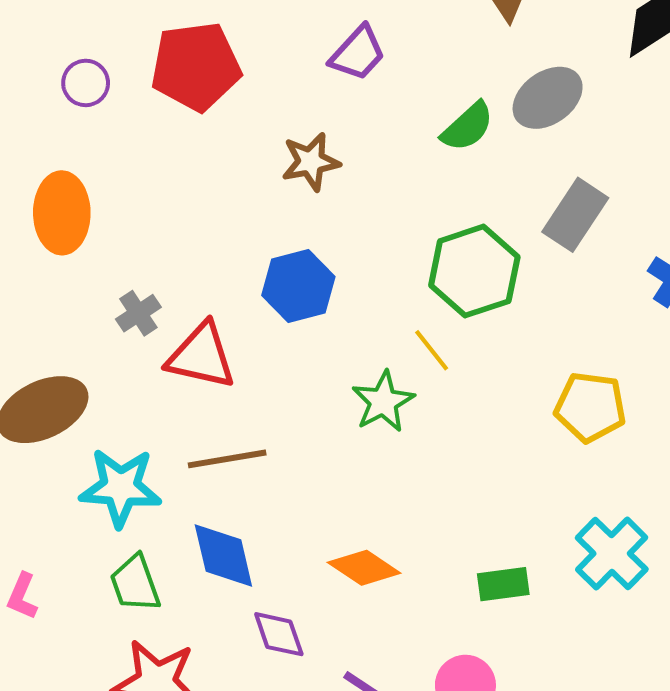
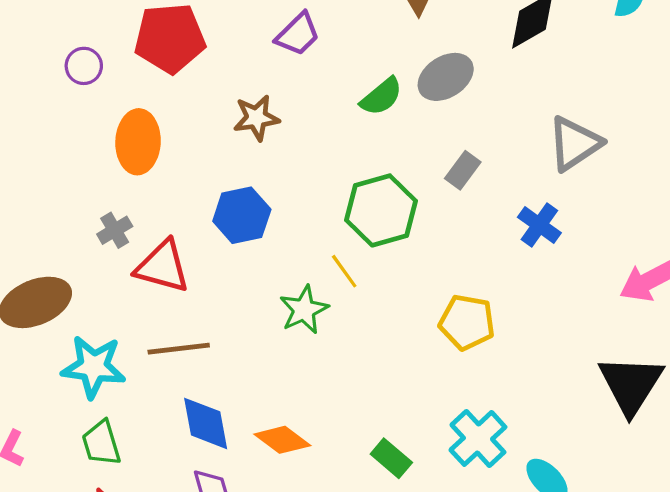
purple circle: (86, 83) -> (84, 66), moved
orange ellipse: (62, 213) -> (138, 142), moved
gray rectangle: (575, 215) -> (463, 170), size x0.7
blue diamond: (223, 556) -> (206, 423), moved
green rectangle: (503, 584) -> (391, 458), turned 45

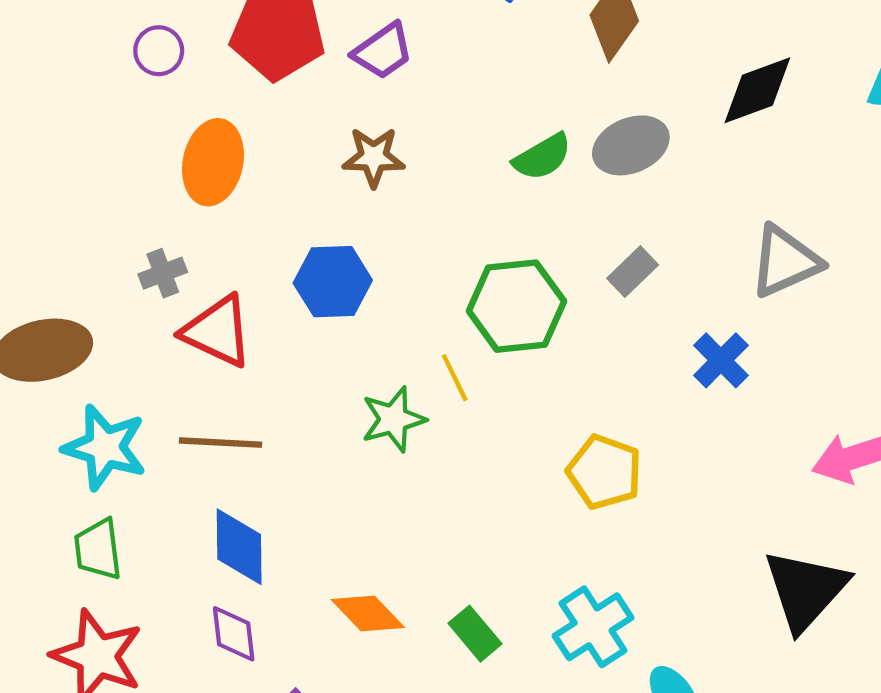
purple trapezoid: (298, 34) -> (383, 51), moved
orange diamond: (282, 440) -> (368, 614), moved

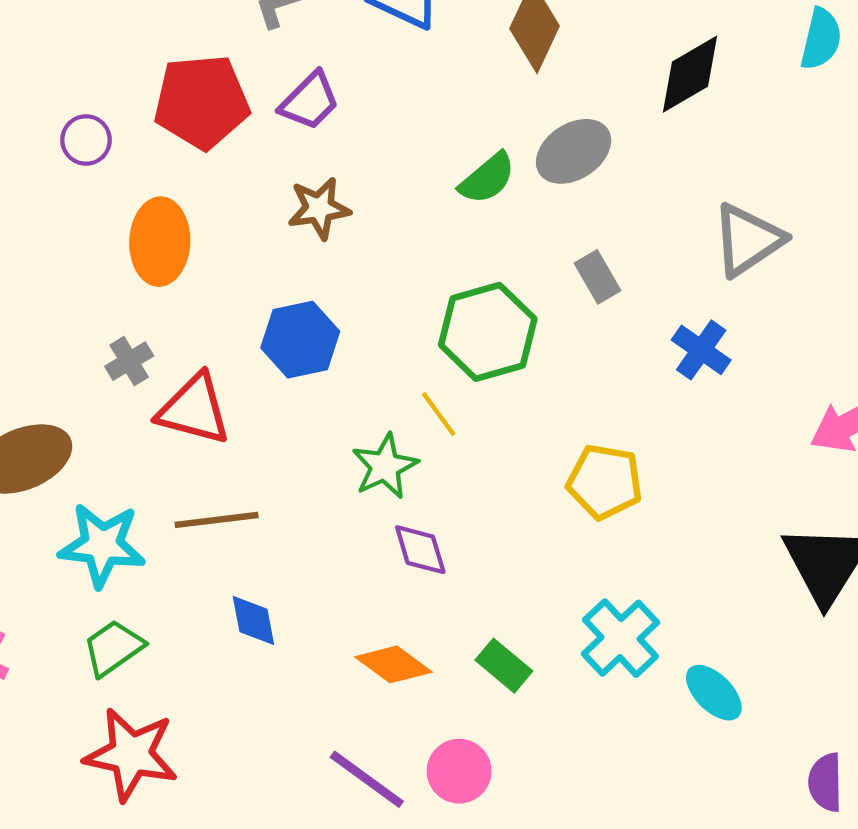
gray rectangle: (633, 272) -> (597, 277), turned -66
blue diamond: (239, 547) -> (253, 620), size x0.7
green trapezoid: (98, 549) -> (113, 648), turned 72
purple diamond: (234, 634) -> (420, 550), moved

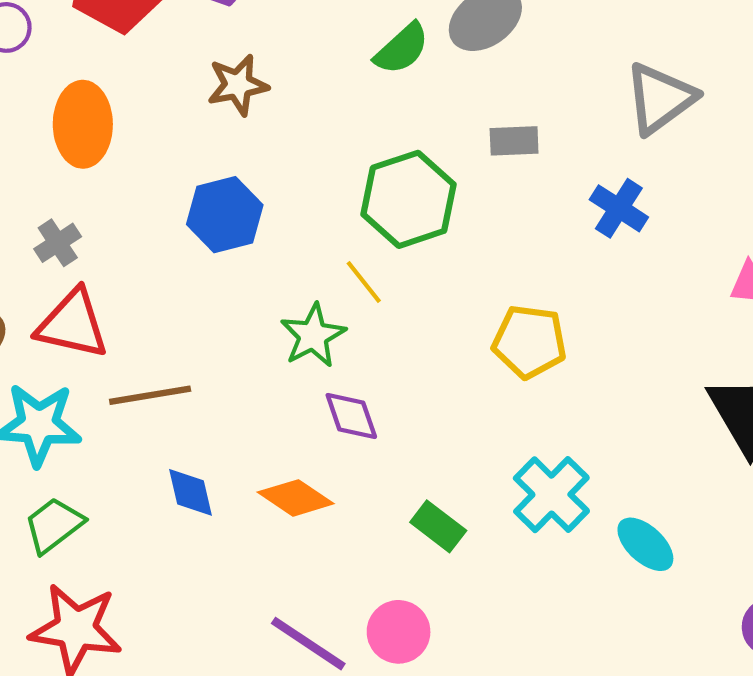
gray rectangle: (597, 277) -> (514, 141), turned -60
red triangle: (194, 409) -> (73, 324), moved
orange diamond: (394, 664) -> (296, 498), moved

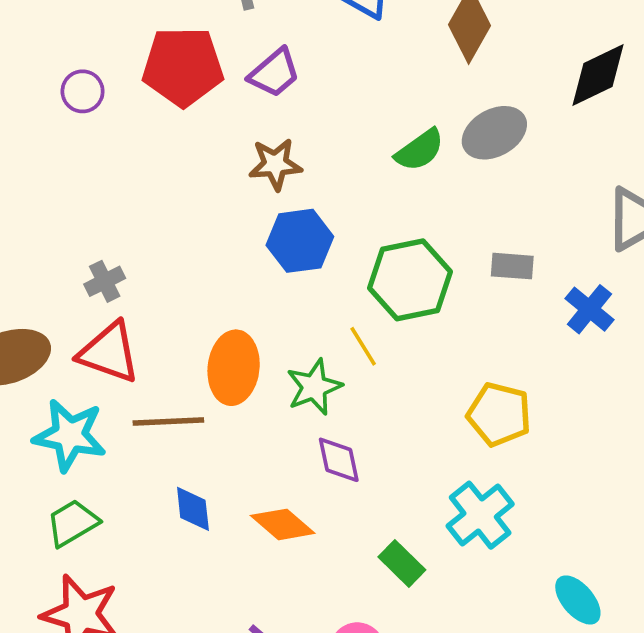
orange ellipse: (83, 124) -> (234, 368), moved
gray rectangle: (514, 141) -> (512, 266), moved
blue hexagon: (225, 215) -> (300, 241), moved
cyan cross: (551, 495) -> (480, 515), moved

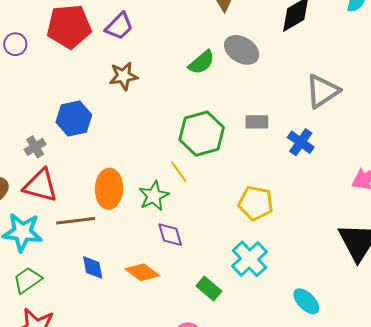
gray ellipse: (494, 133) -> (242, 50), turned 64
blue hexagon: (300, 241) -> (74, 118), moved

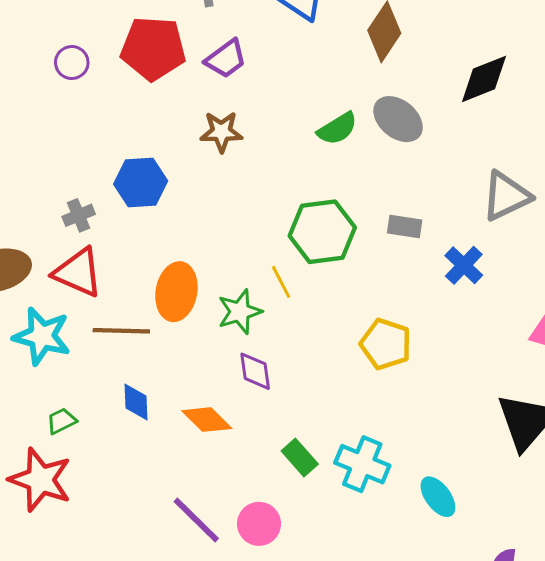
cyan cross: (249, 259) -> (362, 464), moved, turned -33
green trapezoid: (27, 280) -> (62, 421), moved, size x0.7

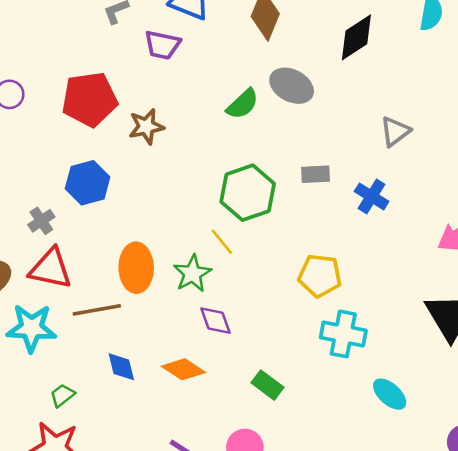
red pentagon: (153, 48) -> (90, 99), moved
purple trapezoid: (226, 59) -> (162, 45), moved, turned 60
gray triangle: (506, 196) -> (395, 131), size x0.7
cyan cross: (362, 464) -> (343, 334), moved

